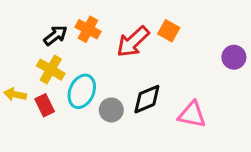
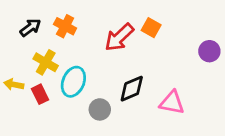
orange cross: (88, 29) -> (65, 26), moved
black arrow: (55, 35) -> (30, 28), moved
gray circle: (111, 110) -> (100, 109), moved

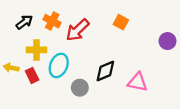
red arrow: (119, 37) -> (78, 30), moved
yellow cross: (46, 62) -> (37, 50), turned -30

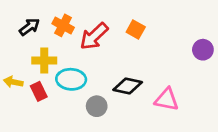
orange square: (121, 22) -> (136, 30), moved
cyan ellipse: (59, 65) -> (71, 79), turned 70
black diamond: (105, 71) -> (128, 86), turned 35

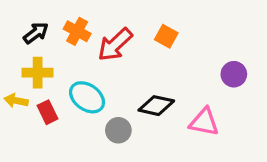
purple circle: (203, 50) -> (234, 74), moved
yellow cross: (44, 60) -> (38, 73), moved
cyan ellipse: (71, 79) -> (87, 97), turned 32

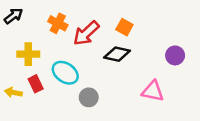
black arrow: (36, 33) -> (13, 16), moved
yellow arrow: (16, 101) -> (13, 92), moved
black diamond: (156, 106) -> (117, 54), moved

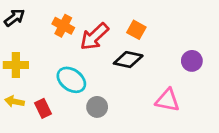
yellow cross: (28, 54) -> (16, 65), moved
red rectangle: (36, 84) -> (43, 108), moved

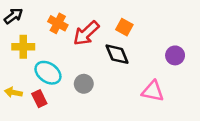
black diamond: (128, 60) -> (117, 54), turned 55
yellow cross: (16, 65) -> (23, 47), moved
cyan ellipse: (71, 80) -> (48, 73), moved
gray circle: (97, 107) -> (84, 84), moved

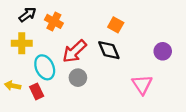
black arrow: (13, 16) -> (27, 15), moved
red arrow: (86, 33) -> (74, 51), moved
cyan ellipse: (48, 73) -> (45, 67), turned 30
pink triangle: (153, 91) -> (142, 85), turned 45

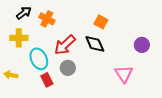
red rectangle: (37, 91) -> (47, 80), moved

